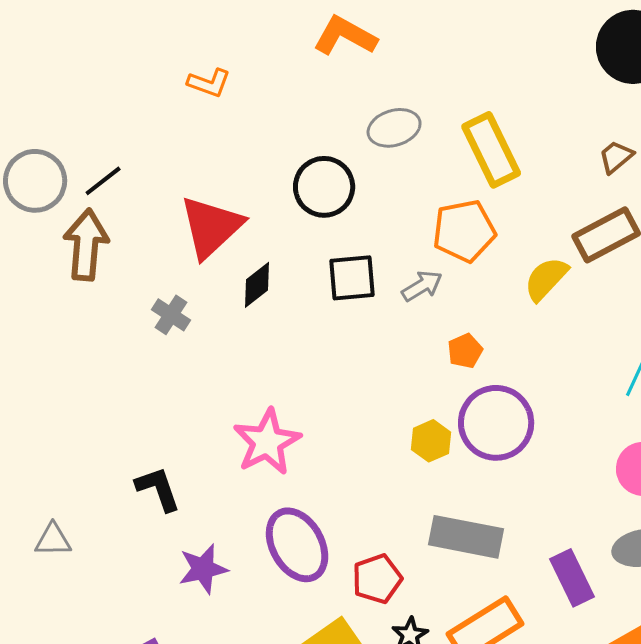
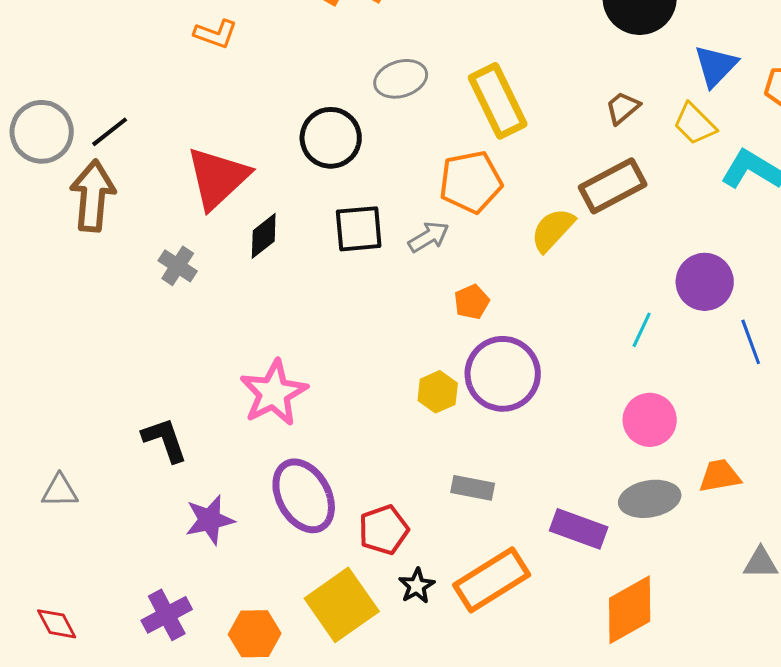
gray rectangle: (466, 537) -> (473, 488), size x0.6
purple rectangle: (572, 578) -> (579, 529), turned -44

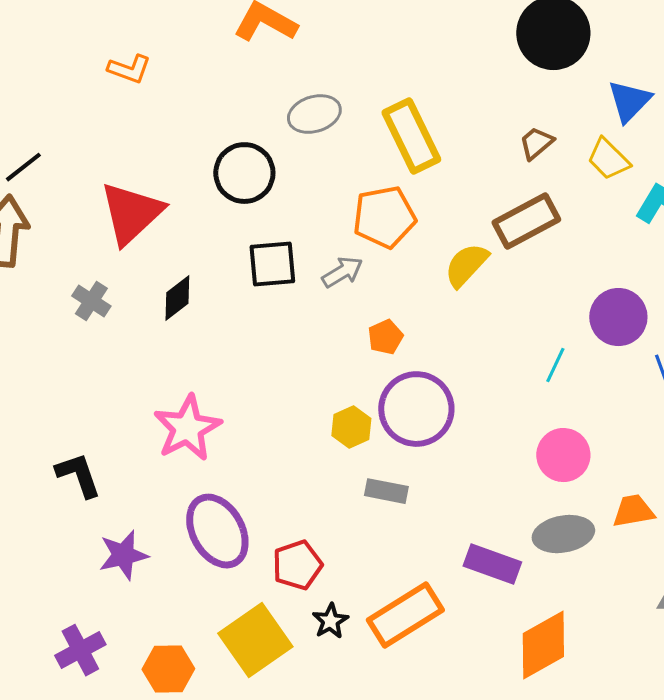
black diamond: (264, 236) -> (177, 298), moved
gray rectangle: (473, 488) -> (386, 491), moved

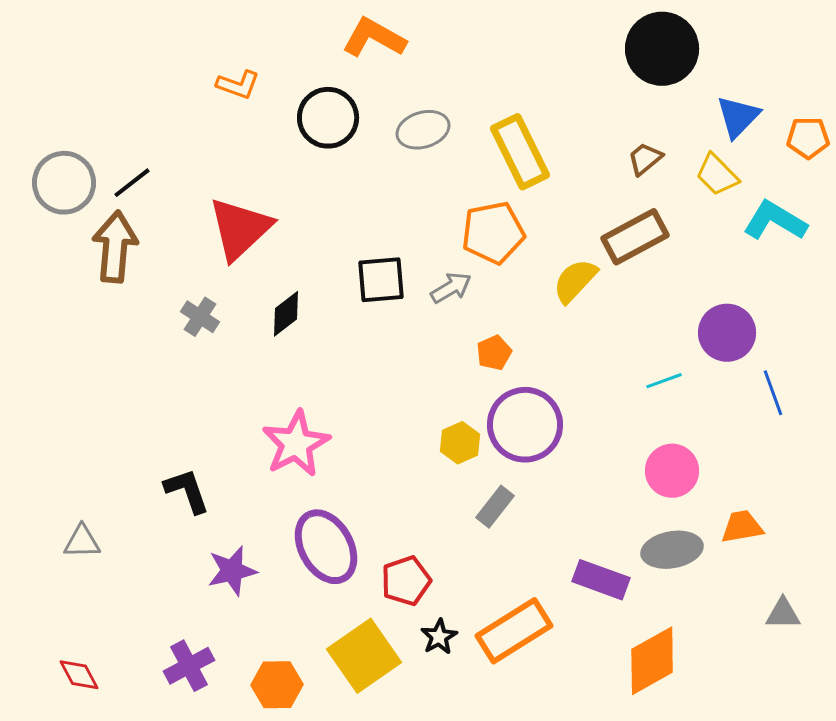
black circle: (244, 173) -> (328, 118), moved
cyan line: (555, 365) -> (664, 381), turned 45
gray rectangle: (386, 491) -> (495, 507), turned -63

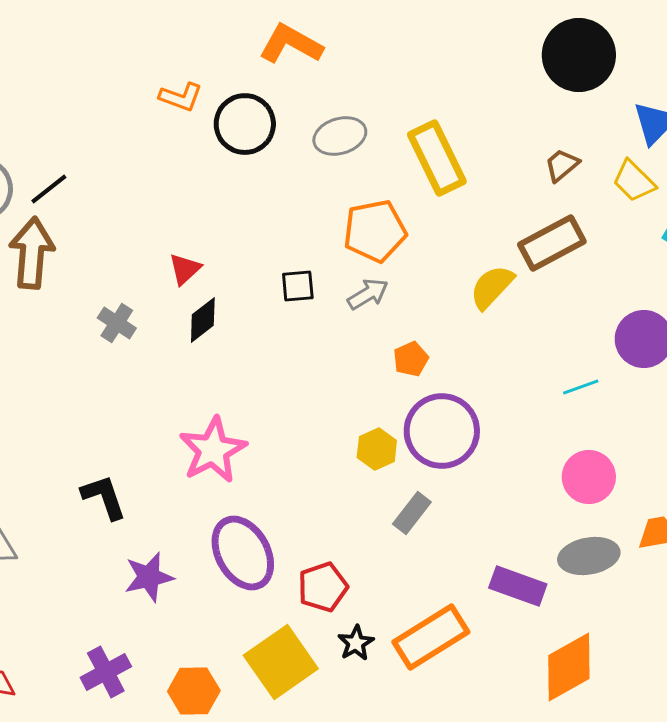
orange L-shape: (238, 85) -> (181, 97), moved
red triangle: (240, 229) -> (185, 269), moved, size x0.5
orange pentagon: (493, 233) -> (375, 231), moved
black square: (381, 280) -> (298, 286), size x0.7

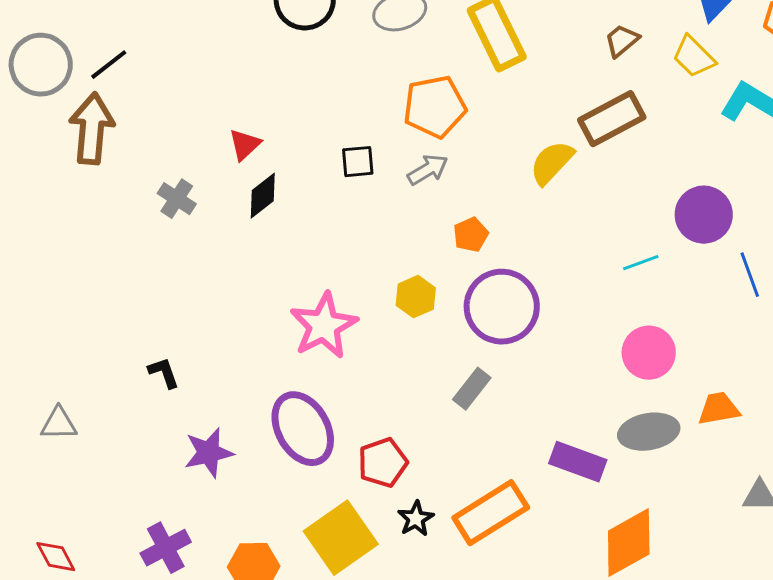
yellow hexagon: (377, 449) -> (416, 297), moved
pink star: (213, 450) -> (324, 326), moved
black L-shape: (104, 497) -> (164, 373), size x0.7

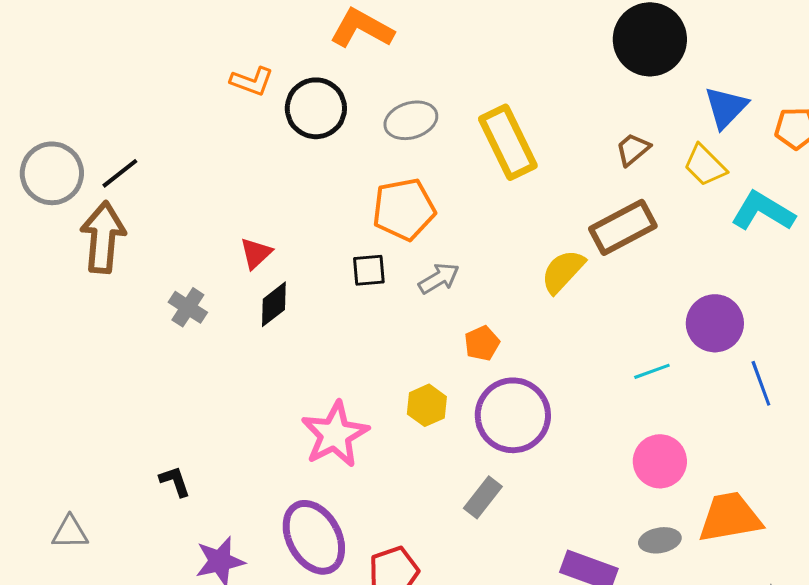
orange pentagon: (435, 107) -> (404, 209), moved
orange trapezoid: (719, 409) -> (730, 517), size x1.5
gray ellipse: (649, 432) -> (660, 540), size x0.7

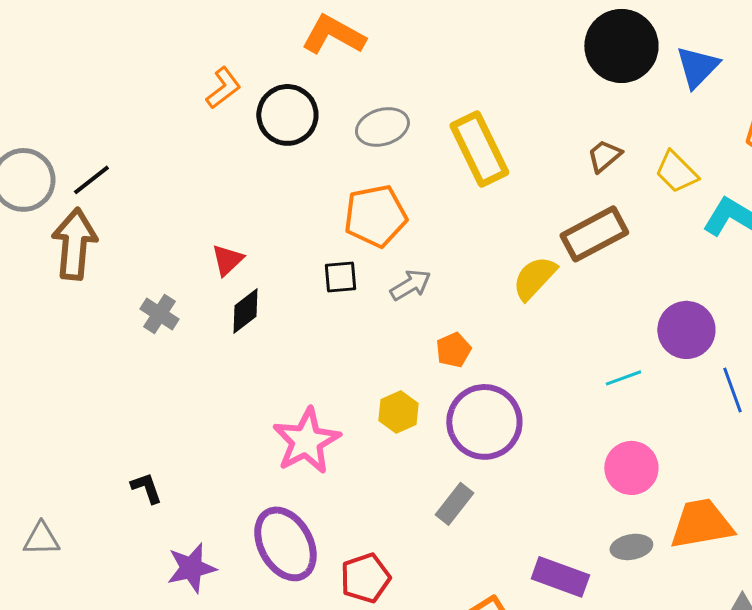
orange L-shape: (252, 81) -> (223, 88), turned -57
blue triangle: (726, 107) -> (697, 67), moved

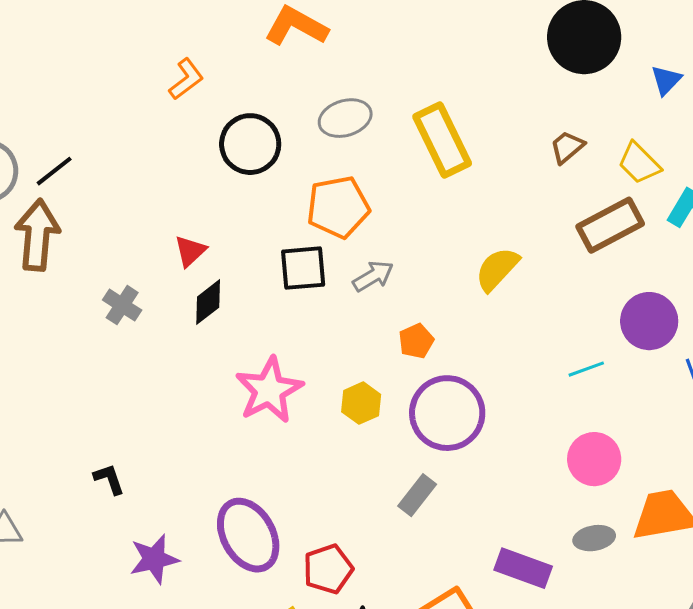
blue triangle: (697, 67) -> (666, 80), moved, size x0.7
black circle: (287, 115) -> (250, 144), moved
brown rectangle: (594, 234) -> (610, 225), moved
black square: (340, 277) -> (303, 268), size x1.4
pink star: (306, 441) -> (269, 390), moved

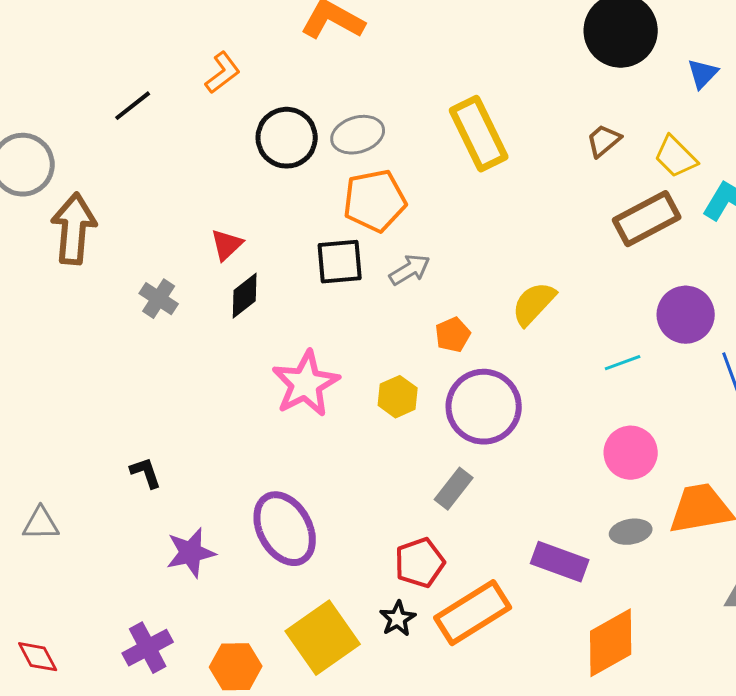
gray ellipse: (345, 118) -> (358, 135), moved
black line: (54, 171) -> (133, 106), moved
yellow semicircle: (497, 269) -> (534, 304), moved
red pentagon: (328, 569) -> (420, 563), moved

